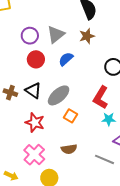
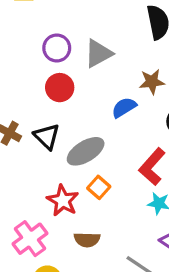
brown star: (87, 36) -> (152, 82), moved
blue semicircle: (66, 59) -> (124, 107), moved
red star: (35, 123) -> (63, 201), moved

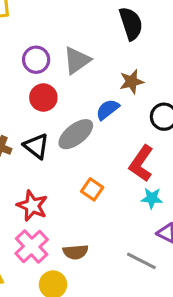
gray ellipse: (86, 151) -> (76, 134), moved
red star: (63, 201) -> (32, 206), moved
brown semicircle: (87, 240) -> (75, 252), moved

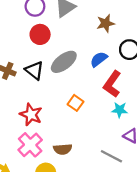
blue semicircle: (108, 110) -> (99, 59), moved

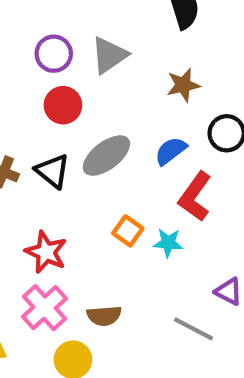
cyan star: (120, 110) -> (168, 243), moved

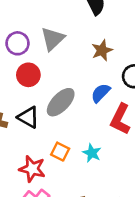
orange square: (128, 231) -> (60, 152), moved
cyan star: (168, 243) -> (92, 153), moved, turned 30

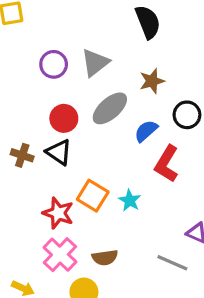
red circle: (28, 75) -> (64, 118), moved
gray ellipse: (61, 102) -> (110, 108), moved
orange square: (60, 152) -> (93, 196), size x1.4

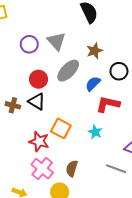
gray triangle: (95, 63) -> (56, 41), turned -30
red L-shape: (167, 164) -> (108, 104), turned 75
cyan star: (130, 200) -> (95, 132), moved
brown semicircle: (105, 258) -> (72, 168), turned 119

